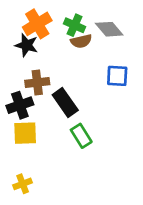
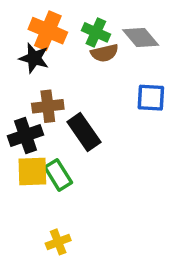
orange cross: (37, 24) -> (48, 31), turned -36
green rectangle: (81, 136) -> (58, 175), moved
yellow cross: (23, 184) -> (58, 242), moved

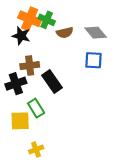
green cross: (96, 32) -> (47, 20), moved
gray diamond: (141, 38) -> (96, 33), moved
yellow square: (32, 171) -> (20, 121), moved

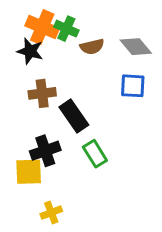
black cross: (16, 84) -> (45, 151), moved
green rectangle: (36, 108) -> (95, 154), moved

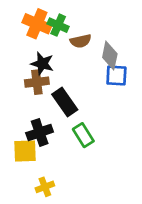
gray diamond: (136, 47) -> (110, 56), moved, turned 52
black star: (30, 51) -> (42, 64), moved

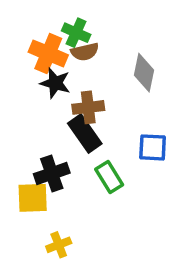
orange cross: (37, 24) -> (48, 54), moved
brown semicircle: (81, 41) -> (85, 52), moved
blue square: (116, 75) -> (153, 147), moved
brown cross: (37, 82) -> (88, 107), moved

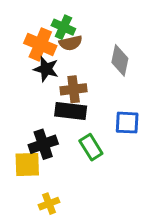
black rectangle: (85, 134) -> (71, 111), turned -48

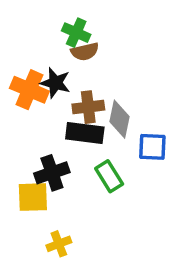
orange cross: (40, 44) -> (29, 90), moved
gray diamond: (120, 60) -> (119, 119), moved

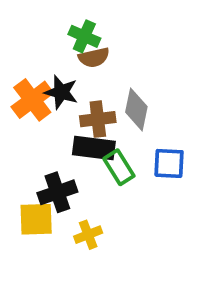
orange cross: (29, 90) -> (32, 100), turned 30
gray diamond: (119, 119) -> (136, 109), moved
green rectangle: (109, 176) -> (119, 167), moved
yellow cross: (59, 244) -> (88, 235), moved

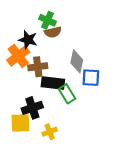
black star: (61, 92) -> (28, 40), moved
brown cross: (98, 119) -> (38, 67), moved
blue square: (169, 163) -> (91, 78), moved

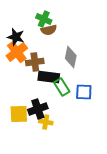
black star: (28, 40) -> (16, 37), moved
blue square: (91, 78) -> (84, 92), moved
black cross: (32, 108) -> (38, 109), moved
yellow cross: (50, 132) -> (46, 122), turned 32

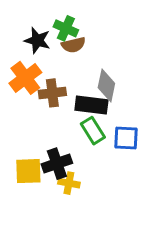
black star: (16, 37) -> (37, 40), moved
black rectangle: (49, 77) -> (91, 105), moved

